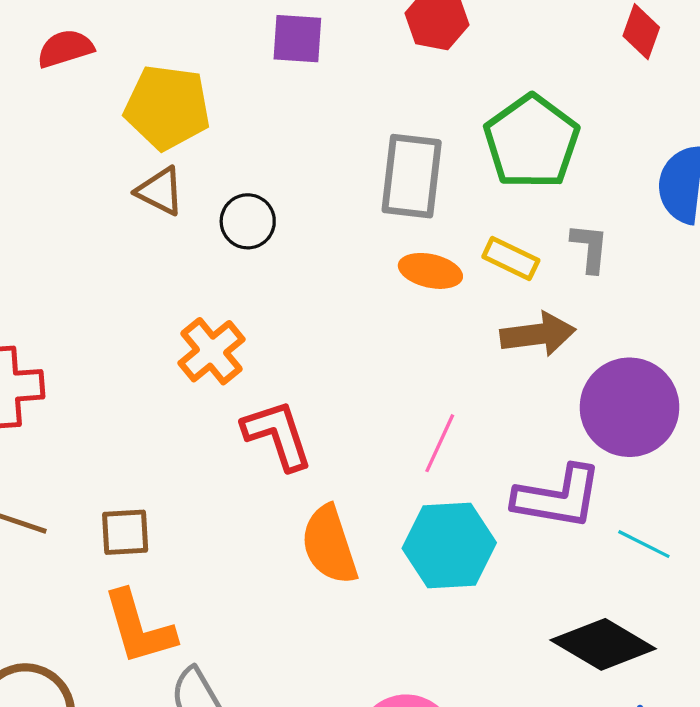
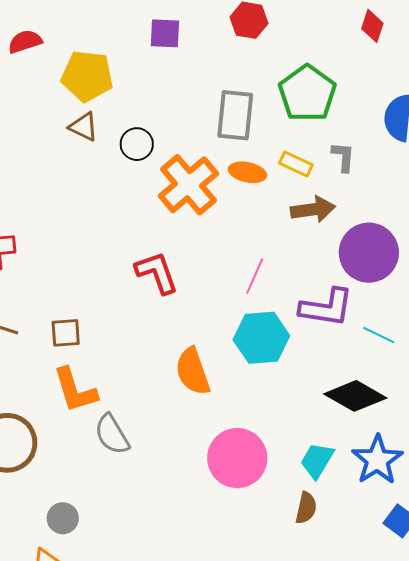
orange cross: (212, 351) -> (188, 185), moved, size x1.5
orange semicircle: (329, 545) -> (193, 371), moved

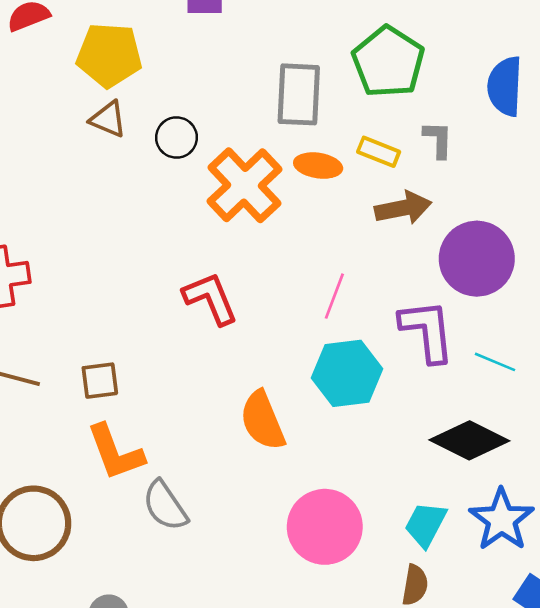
purple L-shape: (327, 308) -> (427, 331), turned -102

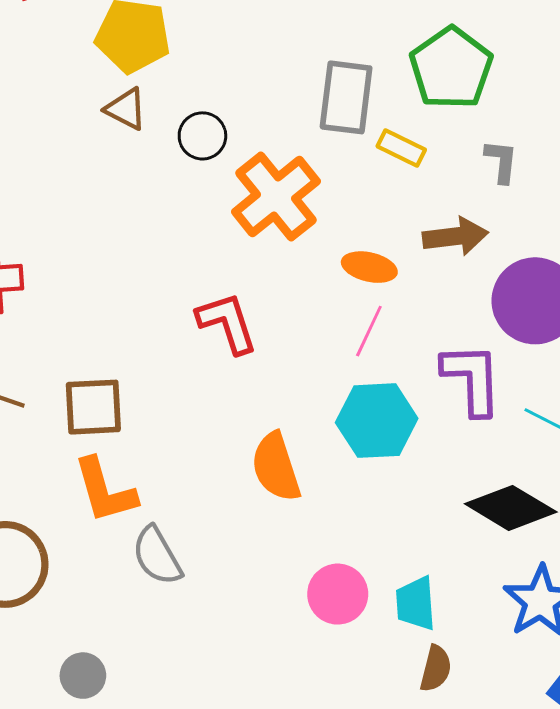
yellow rectangle: (379, 152) -> (401, 148), moved
orange ellipse: (318, 166) -> (369, 267), moved
brown square: (100, 381) -> (93, 407), size x1.4
cyan trapezoid: (426, 524) -> (416, 603), moved, turned -36
pink circle: (325, 527) -> (338, 594), size x0.7

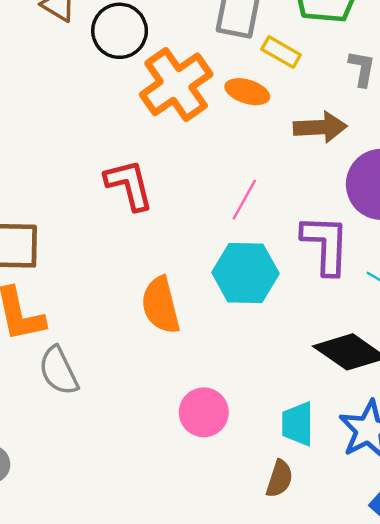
black circle: (202, 136) -> (120, 31), size x1.4
orange ellipse: (369, 267) -> (247, 92), moved
cyan trapezoid: (416, 603) -> (298, 424), moved

